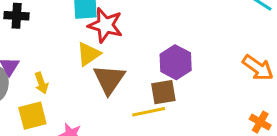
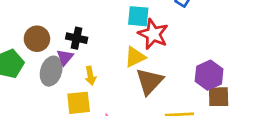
black cross: (17, 16) -> (77, 38), moved
brown square: (163, 92) -> (219, 97), moved

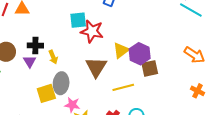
yellow triangle: (135, 57) -> (121, 50), moved
gray ellipse: (51, 71) -> (61, 83), moved
yellow arrow: (90, 76) -> (53, 57), moved

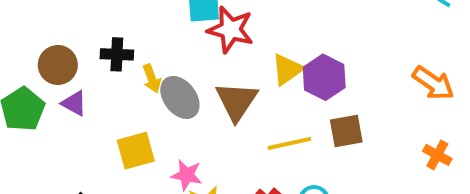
purple triangle: (30, 61) -> (74, 103), moved, turned -32
brown square: (150, 68) -> (346, 131), moved
gray ellipse: (61, 83) -> (180, 97), moved, turned -45

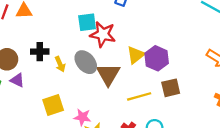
gray ellipse: (180, 97) -> (86, 62), moved

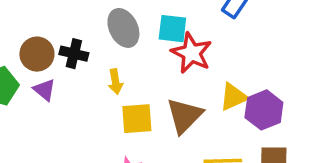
black cross: (40, 52) -> (74, 54), moved
gray ellipse: (86, 62) -> (123, 28), moved
yellow square: (53, 105) -> (137, 119), moved

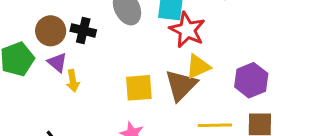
yellow arrow: (115, 82) -> (73, 81), moved
yellow triangle: (233, 97) -> (198, 66), moved

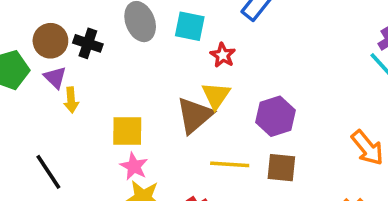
red star: (187, 30) -> (223, 55), moved, size x0.6
yellow triangle: (198, 66) -> (216, 95), turned -36
yellow square: (139, 88) -> (127, 131), moved

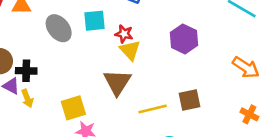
black cross: (88, 43) -> (26, 71), moved
yellow triangle: (216, 95) -> (130, 50), moved
purple hexagon: (276, 116) -> (184, 39), moved

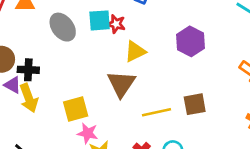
red star: (124, 34) -> (116, 24), moved
yellow triangle: (130, 50) -> (135, 51), turned 45
yellow arrow: (27, 98) -> (29, 98), size x1.5

